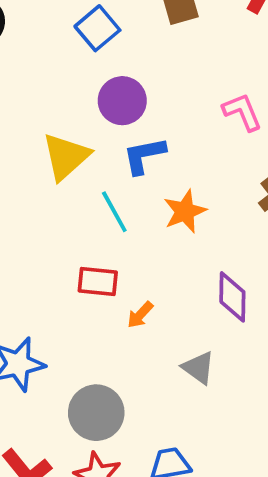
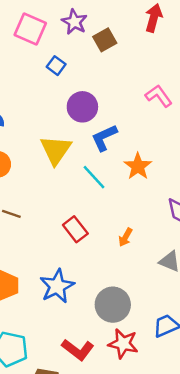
blue square: (97, 28) -> (56, 66), size x0.7
red rectangle: (98, 282) -> (75, 229), moved, turned 60

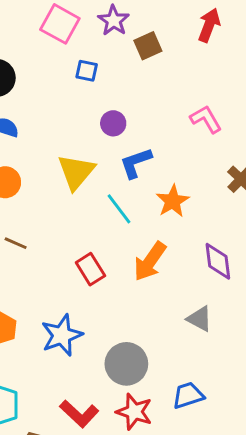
blue square: (56, 66) -> (87, 71), turned -30
purple circle: (82, 107) -> (113, 123), size x0.7
orange arrow: (125, 237) -> (150, 261), moved, size x1.8

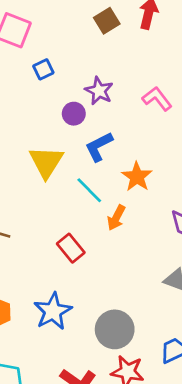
purple star: (114, 21) -> (99, 91), moved
brown square: (148, 46) -> (107, 21), moved
blue square: (87, 71) -> (43, 69), turned -30
orange arrow: (150, 261) -> (116, 218), moved, size x0.7

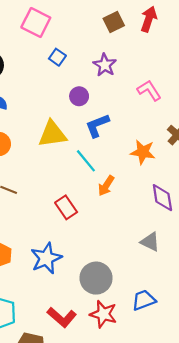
blue square: (43, 69) -> (57, 57), turned -35
purple star: (99, 91) -> (105, 65), moved
yellow triangle: (46, 162) -> (52, 134), turned 44
orange star: (137, 177) -> (143, 152), moved, turned -30

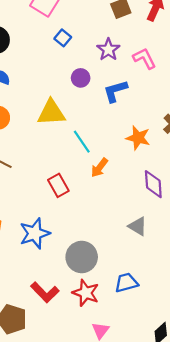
pink L-shape: (149, 90) -> (144, 58), moved
blue L-shape: (97, 125) -> (115, 91), moved

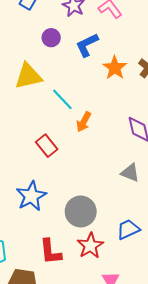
orange star: (138, 138) -> (115, 68), moved, turned 30
red L-shape: (45, 292) -> (50, 252), turned 48
red star: (86, 293) -> (90, 246), turned 30

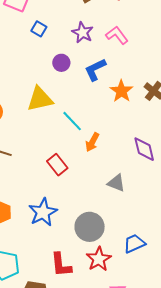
gray triangle: (130, 173) -> (116, 183), moved

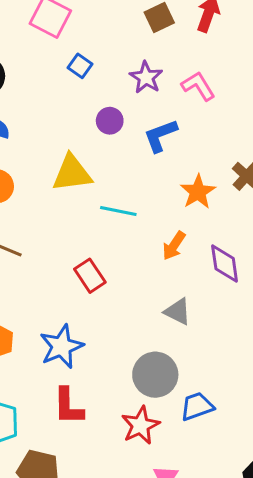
orange star: (121, 91) -> (198, 192), moved
cyan line: (72, 121) -> (118, 211), turned -40
orange arrow: (92, 142) -> (174, 246), moved
gray circle: (90, 227) -> (155, 375), moved
red L-shape: (61, 265) -> (68, 406), moved

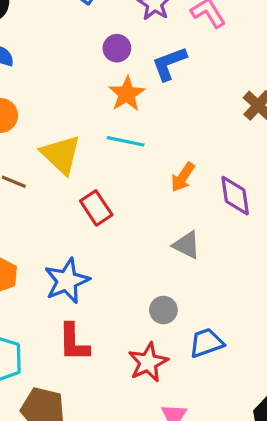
yellow triangle: (72, 173) -> (61, 154), moved, turned 51
orange star: (198, 192) -> (127, 94), moved
gray circle: (155, 375) -> (163, 310), size x0.6

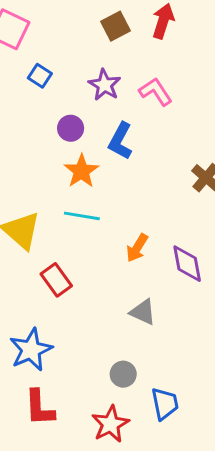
blue L-shape: (169, 63) -> (120, 141), turned -39
blue trapezoid: (206, 343) -> (165, 404), turned 100

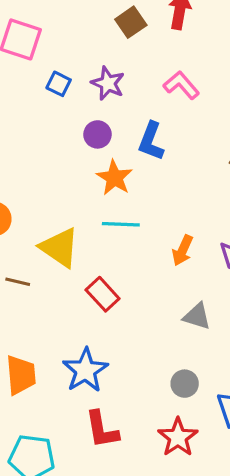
purple star: (105, 85) -> (108, 83), moved

